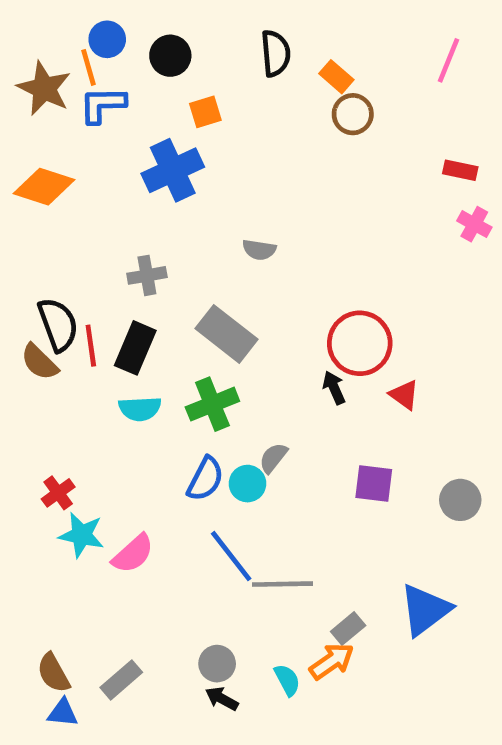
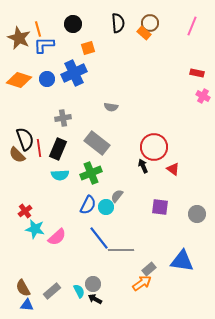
blue circle: (107, 39) -> (47, 79), moved
brown circle: (353, 114) -> (150, 23), moved
blue triangle: (425, 610) -> (182, 261), turned 45
cyan semicircle: (287, 680) -> (79, 291), moved

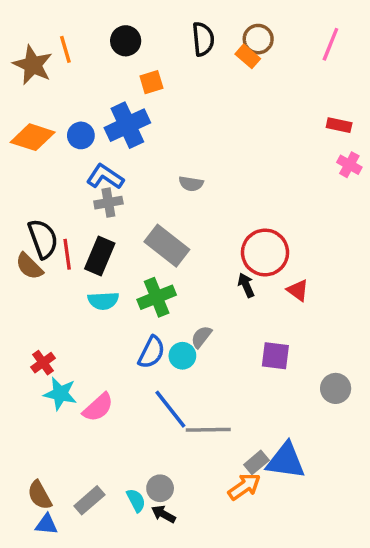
blue L-shape: (44, 45) -> (105, 177), moved, turned 35
gray circle: (197, 214) -> (336, 388), moved
blue triangle: (182, 261) -> (286, 461), moved

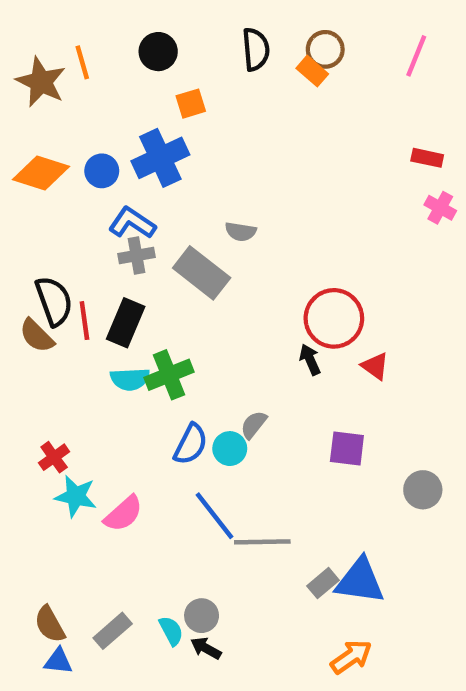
gray rectangle: (167, 246) -> (202, 273), moved
green cross: (157, 297) -> (169, 375), moved
orange arrow: (244, 487) -> (351, 657), moved

